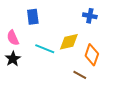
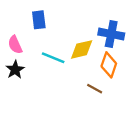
blue cross: (90, 16) -> (111, 34), moved, size x1.5

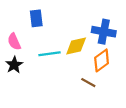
cyan line: (53, 58) -> (50, 54), turned -30
orange diamond: (109, 65) -> (102, 60), turned 35

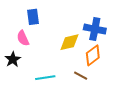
pink semicircle: (14, 42) -> (23, 38), moved
cyan line: (50, 54) -> (45, 78), moved

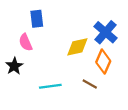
blue cross: (95, 29) -> (105, 32), turned 30
orange diamond: (93, 55) -> (103, 62), turned -30

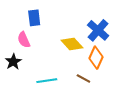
yellow diamond: (77, 47) -> (72, 44), turned 60

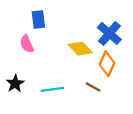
black star: (13, 62) -> (15, 84), moved

